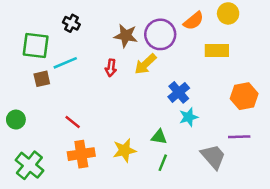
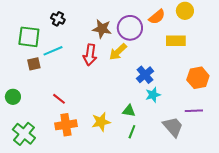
red arrow: (111, 68) -> (90, 55), size x1.5

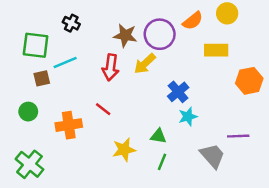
orange hexagon: (198, 78) -> (249, 81), moved
green circle: (13, 97) -> (28, 112), moved
red line: (59, 99) -> (103, 109), moved
orange cross: (66, 125) -> (69, 125), moved

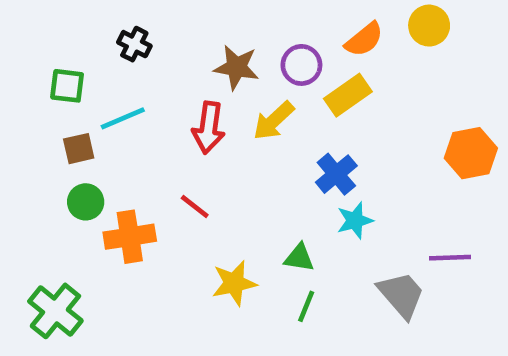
purple circle: (160, 34) -> (301, 65), size x0.7
green square: (36, 45) -> (67, 86), size x0.7
yellow rectangle: (216, 50) -> (348, 95), moved, turned -35
green circle: (28, 112) -> (86, 202), moved

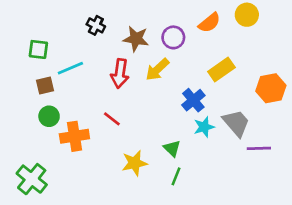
black cross: (134, 44) -> (96, 25), moved
yellow rectangle: (348, 95) -> (221, 69), moved
green triangle: (299, 258) -> (172, 148), turned 36
gray trapezoid: (401, 295) -> (236, 123), moved

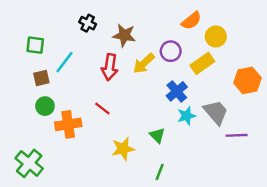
yellow circle: (247, 15) -> (216, 37), moved
purple circle: (173, 37) -> (171, 51), moved
cyan line: (70, 68) -> (65, 62), turned -30
green line: (176, 176) -> (160, 172), moved

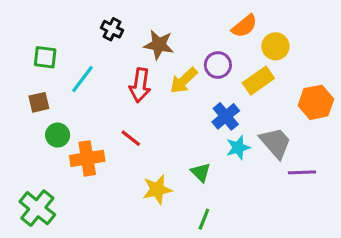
brown square: (41, 78) -> (39, 102), moved

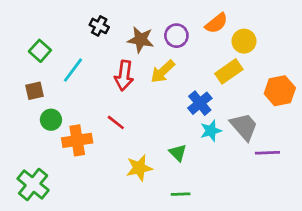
green square: (45, 57) -> (40, 51), turned 35
purple circle: (218, 65) -> (176, 36), moved
green line: (204, 219) -> (181, 194), turned 66

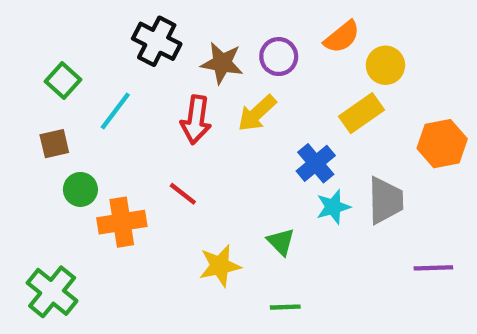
black cross: (99, 26) -> (157, 41), size x1.5
gray trapezoid: (244, 127) -> (385, 200), turned 40
purple line: (267, 153) -> (433, 268), moved

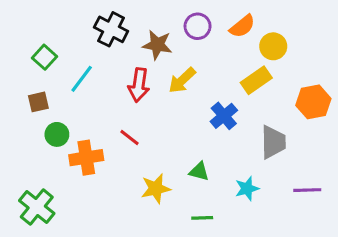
purple circle: (279, 57) -> (198, 26), moved
cyan star: (333, 207) -> (247, 189), moved
green triangle: (281, 242) -> (199, 172), turned -30

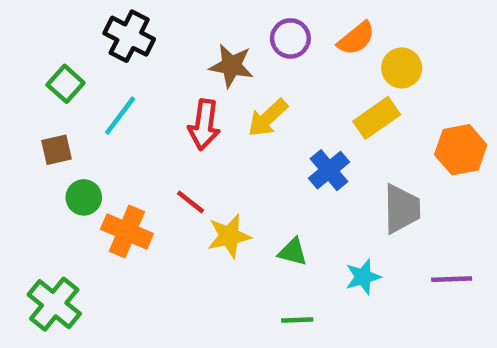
black cross: (111, 29) -> (129, 36), moved
orange cross: (86, 158) -> (127, 231), turned 32
yellow star: (156, 189) -> (229, 236), moved

